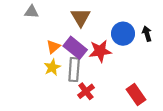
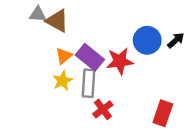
brown triangle: (81, 17) -> (57, 21), moved, turned -30
black arrow: (147, 34) -> (176, 40), turned 64
red rectangle: (136, 95) -> (163, 113), turned 54

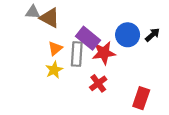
purple rectangle: (90, 57) -> (88, 38), moved
gray rectangle: (89, 83) -> (77, 54), moved
red cross: (103, 109) -> (98, 83), moved

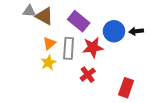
black arrow: (152, 35) -> (136, 31), turned -144
purple rectangle: (88, 38) -> (79, 21), moved

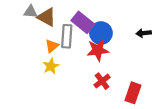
blue circle: (114, 31) -> (101, 33), moved
gray rectangle: (69, 48) -> (67, 36), moved
red cross: (88, 75) -> (102, 81), moved

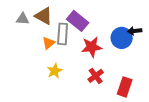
gray triangle: (31, 12) -> (23, 19), moved
blue circle: (101, 33) -> (122, 38), moved
yellow star: (51, 66) -> (55, 71), moved

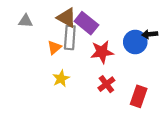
brown triangle: (44, 16) -> (67, 18), moved

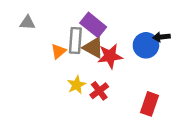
brown triangle: (67, 18) -> (93, 48), moved
yellow star: (61, 79) -> (76, 85), moved
red cross: (106, 84) -> (99, 91), moved

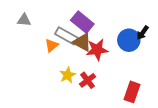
black arrow: (161, 37) -> (143, 33), turned -48
gray rectangle: (75, 41) -> (66, 36), turned -65

